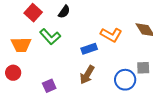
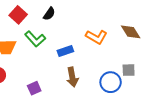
blue rectangle: (89, 49) -> (65, 51), moved
brown arrow: (87, 75) -> (72, 77), turned -42

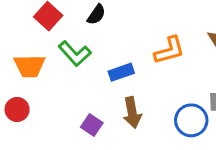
orange L-shape: (96, 37) -> (169, 50), turned -45
purple square: (34, 88) -> (92, 125), moved, turned -32

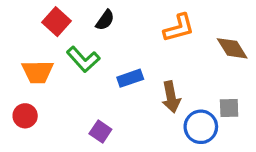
orange L-shape: (169, 50) -> (179, 28), moved
brown arrow: (132, 113) -> (171, 97), moved

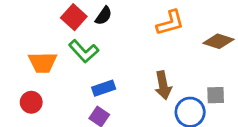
red square: (56, 22) -> (74, 17), moved
brown diamond: (232, 48) -> (218, 41), turned -40
blue rectangle: (130, 78) -> (104, 88), moved

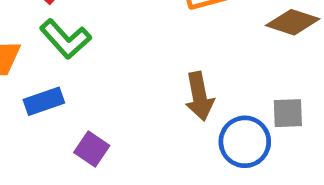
blue rectangle: (104, 88) -> (44, 101), moved

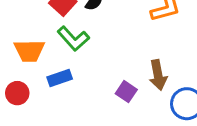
purple square: (92, 149) -> (126, 92), moved

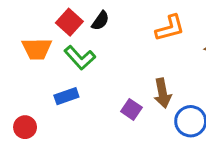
orange trapezoid: (29, 51) -> (37, 49), moved
red circle: (17, 93) -> (25, 127), moved

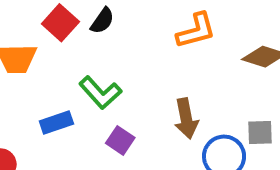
green L-shape: (80, 58) -> (100, 93), moved
purple square: (131, 109) -> (120, 140), moved

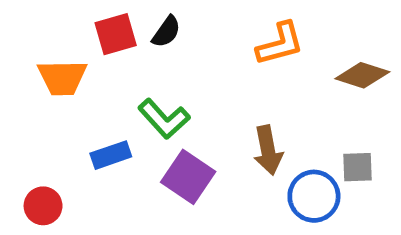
red square: (60, 23) -> (116, 34), turned 32
purple square: (120, 140) -> (188, 177), size x1.5

